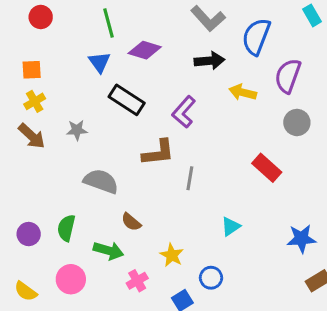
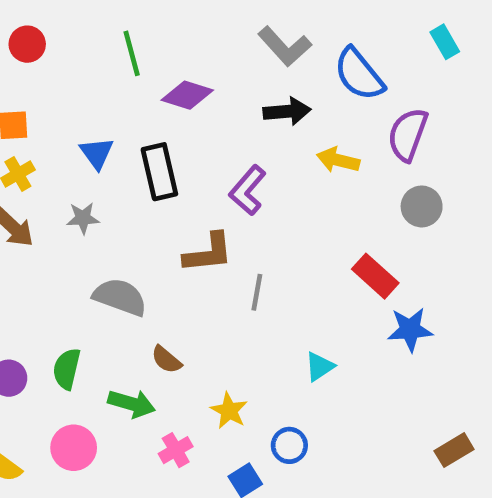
blue semicircle: (256, 37) -> (359, 74), turned -60
blue triangle: (99, 62) -> (97, 153), moved
black rectangle: (127, 100) -> (159, 172), turned 44
blue star: (301, 239) -> (410, 329), moved

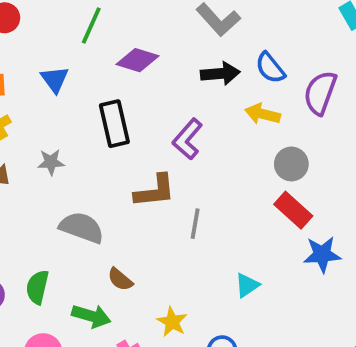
green line: (132, 53) -> (91, 25), turned 39
blue semicircle: (359, 74) -> (270, 68), moved, size x0.7
blue triangle: (97, 153) -> (55, 79), moved
gray circle: (422, 206) -> (291, 164), moved

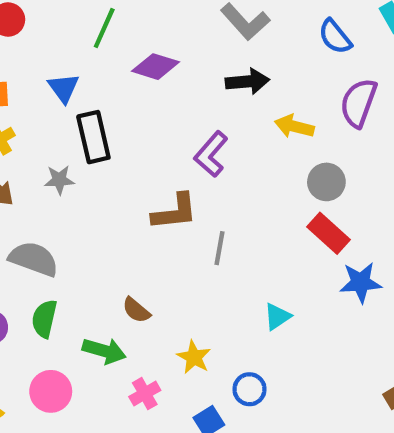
blue semicircle: (270, 68) -> (335, 37), moved
black rectangle: (114, 124) -> (93, 137), moved
gray semicircle: (82, 227) -> (34, 259), moved

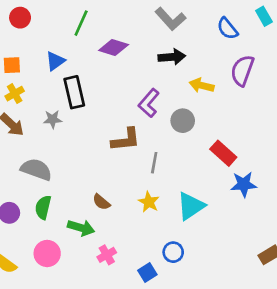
blue triangle: (64, 88) -> (55, 61), turned 30
gray circle: (326, 182) -> (183, 121), moved
cyan triangle: (277, 317) -> (191, 206), size x1.6
yellow star: (194, 357) -> (149, 202), moved

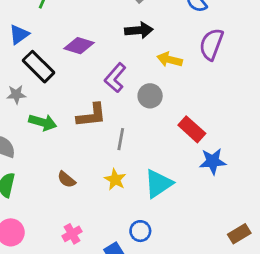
purple diamond: (114, 47) -> (79, 46), moved
black rectangle: (74, 92) -> (39, 67), turned -32
green arrow: (81, 228) -> (43, 122), moved

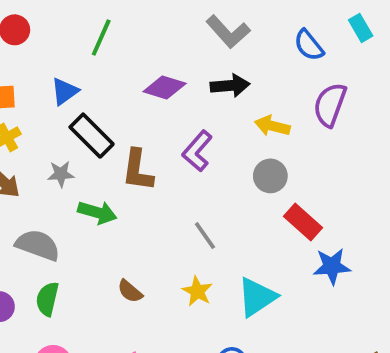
purple diamond: (79, 46) -> (165, 88), moved
gray circle: (150, 96) -> (270, 176), moved
brown L-shape: (92, 115) -> (138, 170), moved, turned 104
gray line: (121, 139) -> (205, 236), turned -45

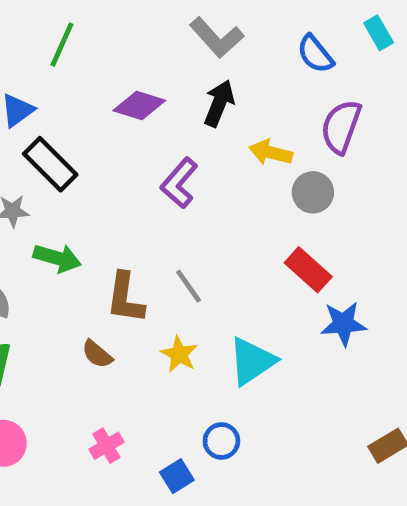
black arrow: (230, 86) -> (219, 103), turned -63
brown L-shape: (138, 170) -> (125, 298), moved
gray circle: (270, 176) -> (313, 192), moved

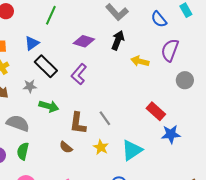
purple L-shape: (179, 183) -> (79, 74), moved
gray circle: (313, 192) -> (185, 80), moved

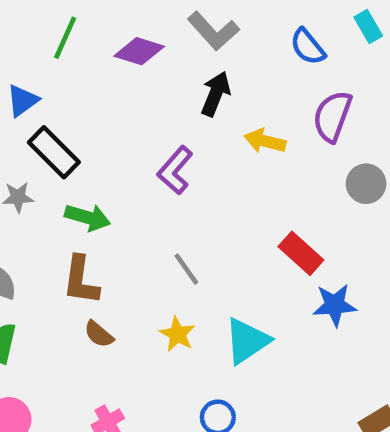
purple diamond: (84, 41) -> (139, 51), moved
purple L-shape: (79, 74) -> (175, 170), moved
green arrow: (49, 106) -> (88, 217), moved
brown L-shape: (78, 123) -> (81, 280), moved

